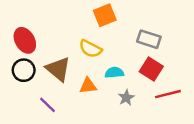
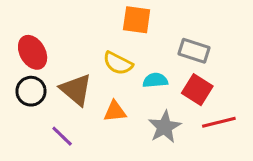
orange square: (105, 15) -> (137, 20), turned 30
cyan semicircle: (114, 73) -> (155, 80), moved
gray star: (126, 98) -> (165, 127), size x1.5

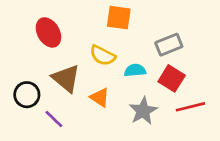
gray rectangle: (194, 51) -> (169, 45), turned -40
red ellipse: (33, 52) -> (48, 32), moved
black circle: (31, 91) -> (27, 95), moved
orange triangle: (115, 111) -> (100, 97), turned 40

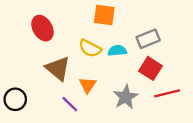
cyan semicircle: (135, 70) -> (117, 51), moved
black circle: (27, 95) -> (15, 99), moved
orange triangle: (100, 97) -> (88, 85), turned 30
purple line: (54, 119) -> (70, 104), moved

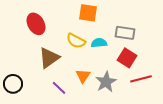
gray rectangle: (148, 39) -> (125, 33), turned 30
brown triangle: (58, 68) -> (49, 58), turned 45
orange triangle: (88, 85) -> (83, 76), moved

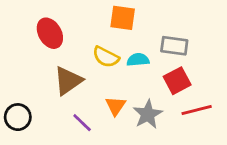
red square: (127, 58) -> (177, 81), turned 30

